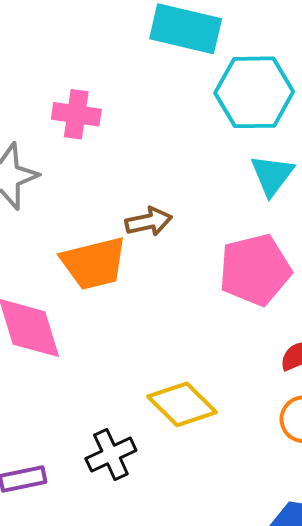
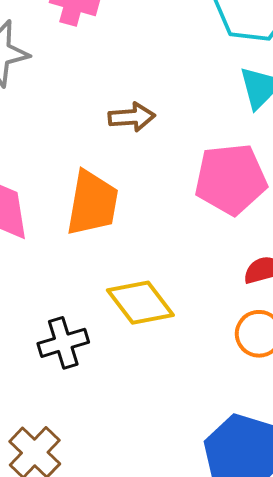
orange trapezoid: (94, 263) -> (92, 203), moved, turned -74

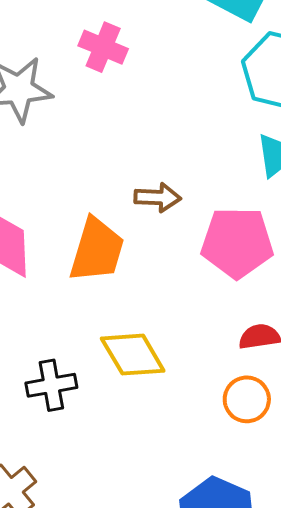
brown arrow: (132, 117) -> (158, 197), moved

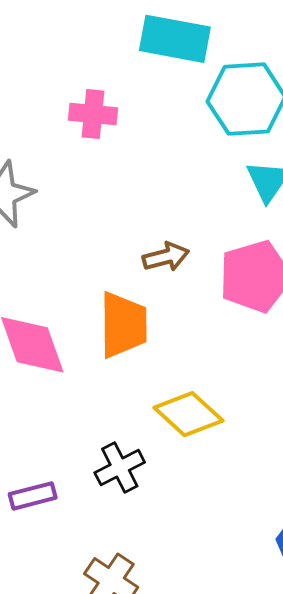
pink cross: (103, 47) -> (93, 114), moved

